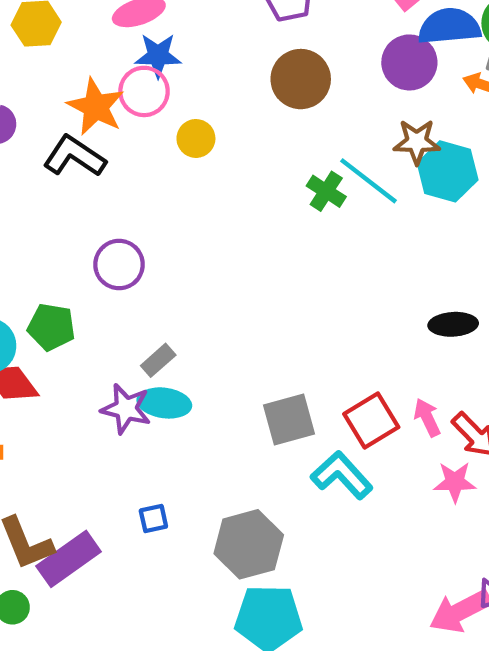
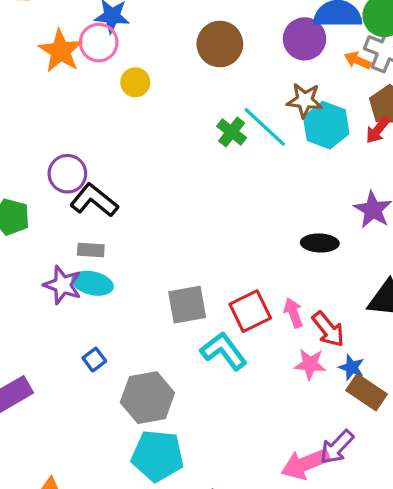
black L-shape: (74, 156) -> (94, 200), moved
gray rectangle: (158, 360) -> (91, 250), turned 40
blue square: (153, 519) -> (94, 360), moved, turned -30

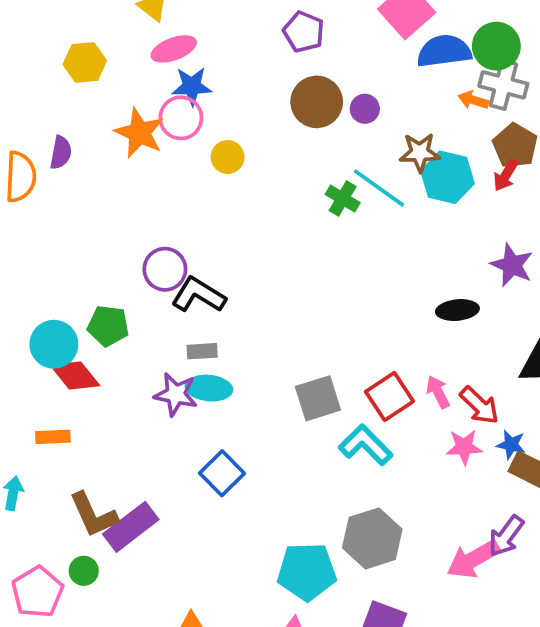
purple circle: (304, 39) -> (365, 109), moved, size x0.6
blue square: (94, 360) -> (222, 473), size x1.6
gray hexagon: (147, 398) -> (372, 538), moved

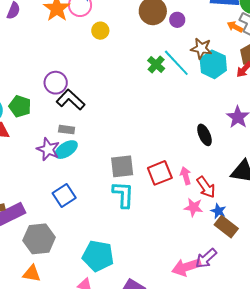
black ellipse: (457, 310) -> (204, 135), turned 60
cyan ellipse: (209, 388) -> (66, 150), turned -50
cyan L-shape: (366, 445) -> (123, 195), moved, turned 36
gray hexagon: (372, 538) -> (39, 239), moved

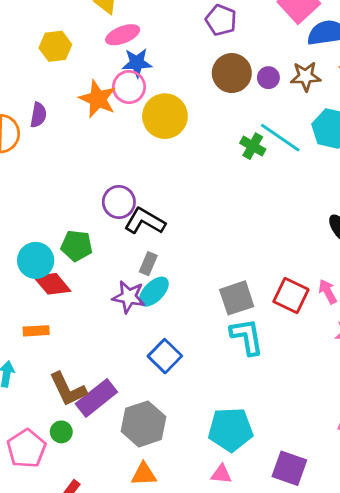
yellow circle: (100, 31) -> (165, 116), size x1.8
brown star: (201, 49) -> (306, 76), moved
gray rectangle: (67, 130) -> (148, 264), turned -63
red square: (160, 173) -> (291, 296), turned -30

